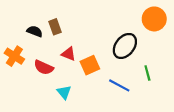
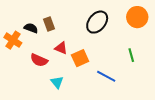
black ellipse: (125, 46) -> (97, 22), moved
orange cross: (14, 56) -> (13, 40), moved
green line: (147, 73) -> (131, 55), moved

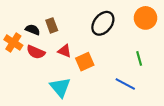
red semicircle: (39, 60) -> (36, 52), moved
blue line: (106, 76) -> (125, 84), moved
cyan triangle: (57, 82) -> (60, 87), size x1.5

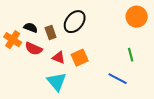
black ellipse: (103, 23) -> (75, 22), moved
brown rectangle: (52, 25) -> (51, 33), moved
red triangle: (65, 51) -> (59, 58), moved

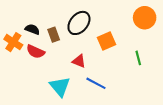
red triangle: (59, 58) -> (79, 61), moved
orange square: (80, 58) -> (106, 41), moved
blue line: (118, 79) -> (96, 83), moved

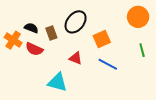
green line: (138, 58) -> (142, 50), moved
blue line: (96, 83) -> (108, 64), moved
cyan triangle: (60, 87) -> (57, 82), turned -35

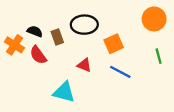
black ellipse: (76, 22) -> (84, 25), turned 50
red semicircle: (34, 49) -> (38, 55), turned 30

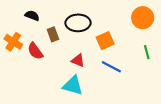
black semicircle: (35, 31) -> (32, 16), moved
cyan triangle: (64, 92) -> (73, 86), moved

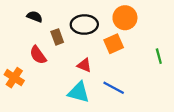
orange circle: (143, 18) -> (125, 18), moved
orange cross: (13, 42) -> (14, 78), moved
blue line: (111, 67) -> (114, 88), moved

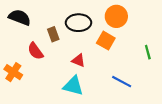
black semicircle: (35, 17) -> (20, 17), moved, size x1.5
orange square: (114, 44) -> (106, 41), turned -36
blue line: (114, 88) -> (122, 82), moved

